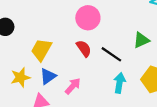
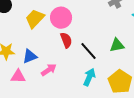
pink circle: (88, 18) -> (61, 18), moved
yellow trapezoid: (41, 50) -> (35, 19), moved

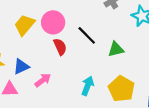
black line: (88, 51) -> (87, 35), moved

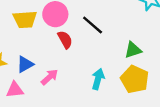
yellow trapezoid: (25, 25) -> (25, 19), turned -130
green triangle: (116, 49) -> (133, 50), moved

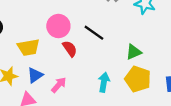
yellow trapezoid: (25, 19) -> (28, 47), moved

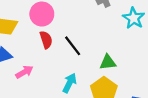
black line: (94, 33) -> (73, 46), moved

